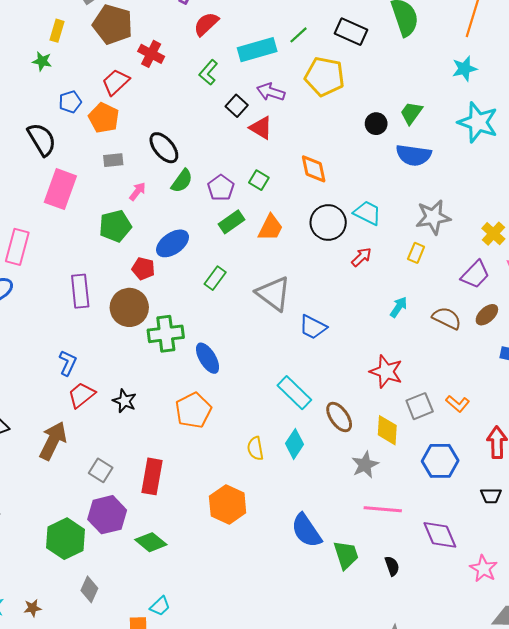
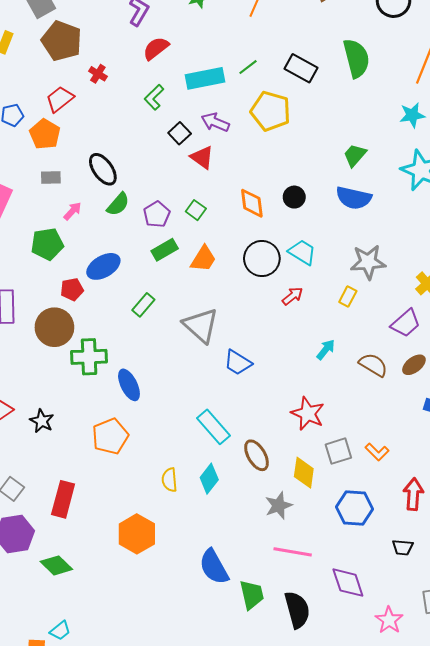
red cross: (151, 54) -> (98, 74), size x0.7
black circle: (376, 124) -> (294, 197), moved
red pentagon: (143, 269) -> (72, 289), turned -30
black semicircle: (392, 566) -> (297, 610), size x1.8

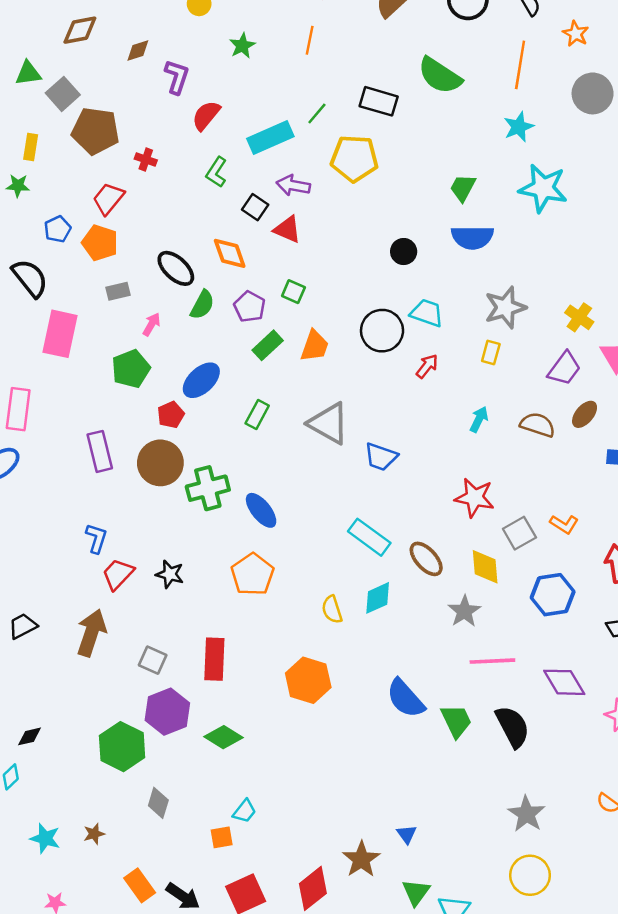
green semicircle: (356, 58) -> (440, 76), turned 150
orange diamond: (252, 203) -> (230, 253), moved
cyan diamond: (209, 479) -> (378, 598), turned 40

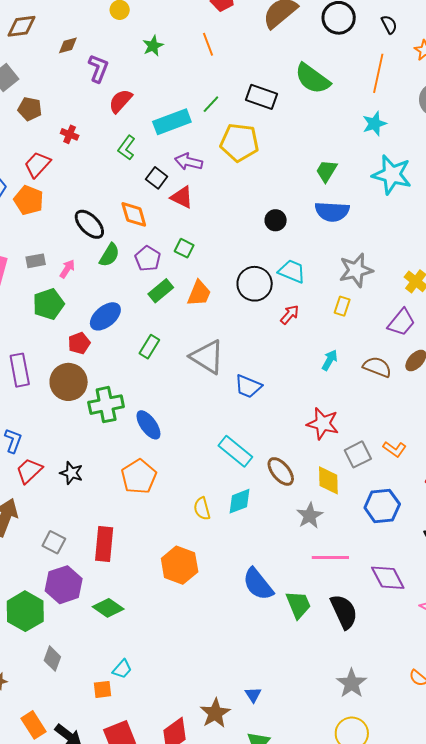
orange line: (310, 40) -> (208, 44), turned -35
brown pentagon: (95, 131) -> (30, 109), size x0.6
gray rectangle: (118, 291) -> (36, 261), moved

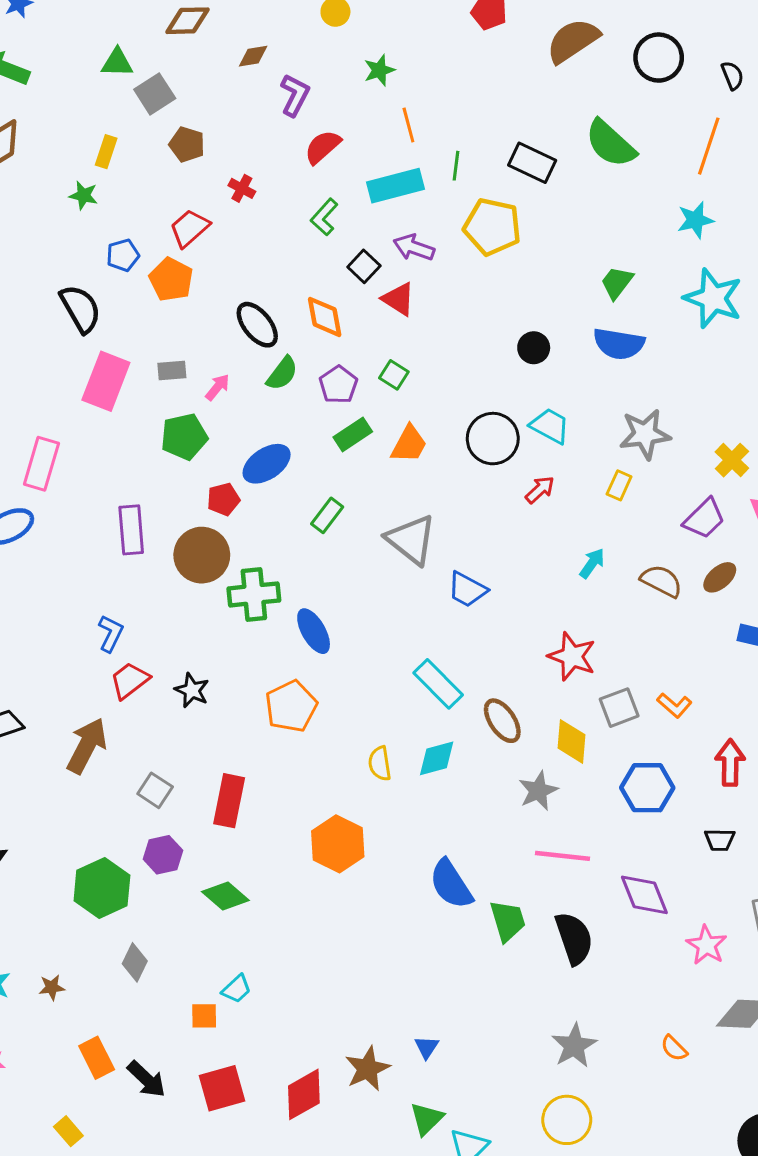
orange line: (208, 44) -> (408, 125), moved
green line: (211, 104) -> (456, 166), turned -42
purple hexagon: (64, 585) -> (163, 855), size x0.7

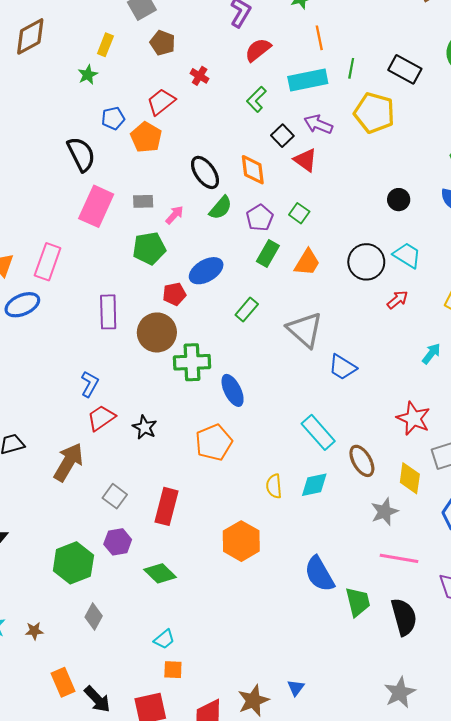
green star: (84, 195) -> (88, 75), turned 30
green rectangle: (353, 434) -> (268, 253), turned -30
orange square: (204, 1016) -> (173, 670), moved

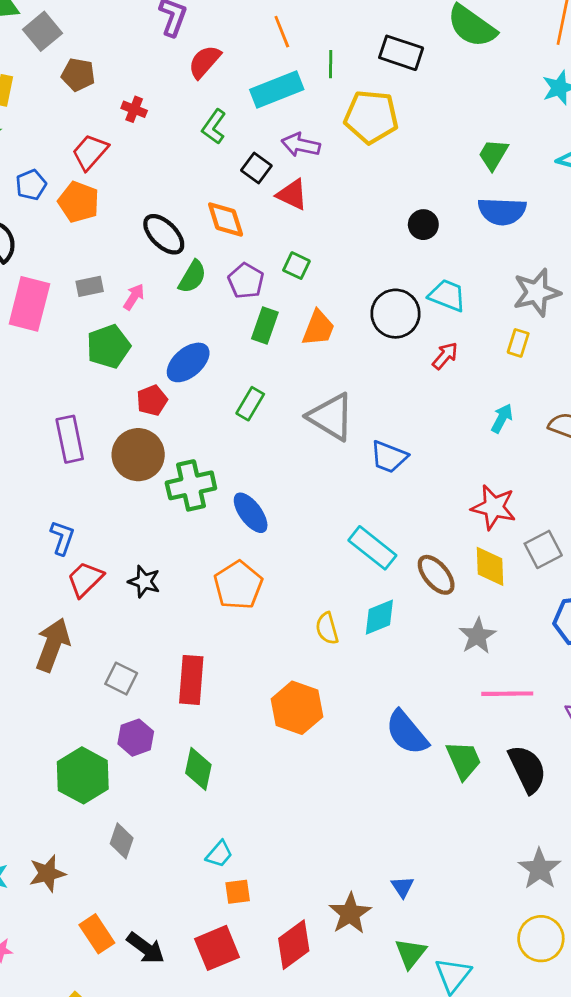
yellow diamond: (410, 478) -> (490, 566), moved
green diamond: (160, 573) -> (198, 769), turned 68
brown star: (34, 631) -> (47, 873), size x1.5

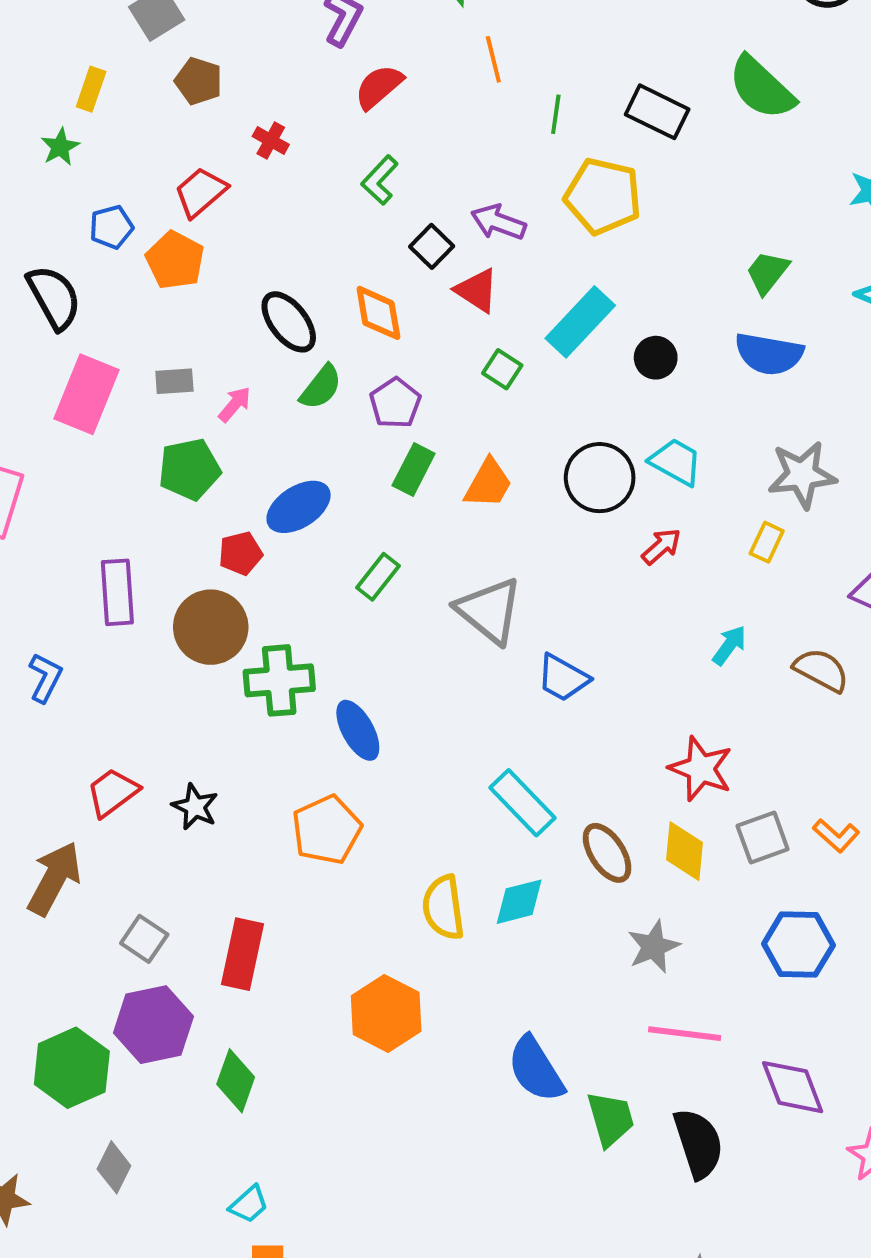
cyan rectangle: (277, 89) -> (580, 322), moved, turned -33
green square: (296, 266) -> (502, 369), moved
blue L-shape: (62, 538) -> (45, 678), moved
yellow semicircle: (327, 628) -> (443, 907), size x1.4
purple hexagon: (136, 738) -> (153, 1025), size x1.5

